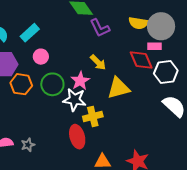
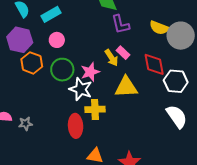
pink rectangle: (154, 46) -> (123, 53), moved, turned 32

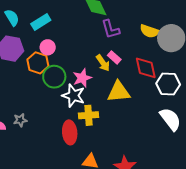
orange hexagon: (32, 63) -> (38, 63), moved
gray star: (26, 124) -> (20, 120), moved

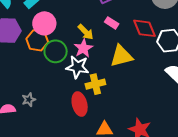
pink circle: (48, 47) -> (44, 23), size x1.5
yellow arrow: (103, 63) -> (86, 32), moved

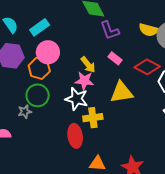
red diamond: (144, 28) -> (147, 67), turned -45
pink star: (83, 48) -> (84, 81), turned 30
green circle: (56, 51) -> (38, 95), moved
gray star: (29, 100) -> (25, 112), moved

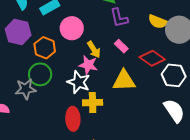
pink circle: (48, 52) -> (72, 28), moved
gray star: (25, 112) -> (26, 89), size x1.5

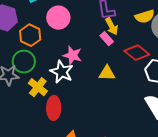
yellow semicircle: (158, 22) -> (145, 16), turned -42
yellow arrow: (94, 49) -> (112, 26), moved
yellow triangle: (124, 81) -> (107, 73), size x0.7
yellow cross: (93, 103) -> (38, 87), moved, turned 36

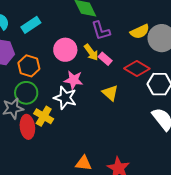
pink circle: (58, 18) -> (65, 50), moved
yellow arrow: (112, 26) -> (91, 52), moved
yellow triangle: (107, 73) -> (110, 93), turned 48
red ellipse: (54, 108) -> (27, 127), moved

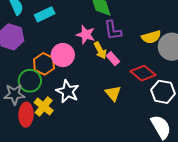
pink circle: (65, 50) -> (63, 55), moved
orange hexagon: (29, 66) -> (44, 64), moved
pink star: (74, 80) -> (86, 35), moved

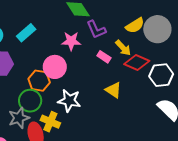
yellow arrow: (100, 50) -> (123, 48), moved

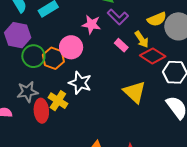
purple L-shape: (96, 29) -> (118, 17), turned -30
yellow triangle: (113, 90) -> (135, 92), moved, size x1.4
green circle: (30, 101) -> (33, 56), moved

